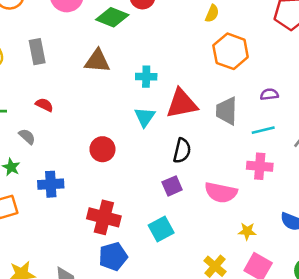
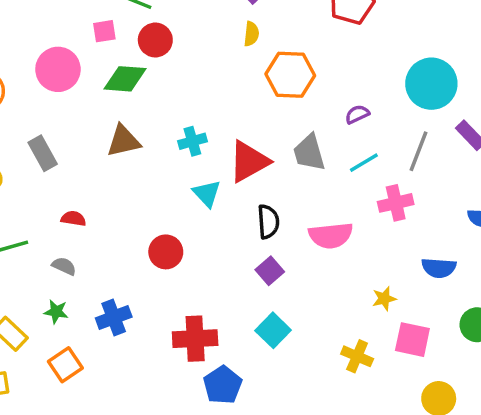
pink cross: (260, 166) -> (396, 203), moved
pink semicircle: (221, 192) -> (331, 235), moved

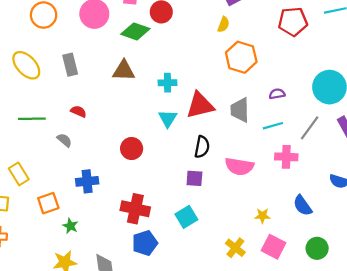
blue semicircle: (439, 268) -> (303, 206), turned 35
purple square: (270, 271) -> (194, 178), turned 30
green star: (56, 312) -> (70, 226), moved

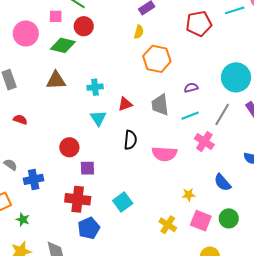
red triangle: (200, 105) -> (125, 104), size x0.6
gray semicircle: (64, 140) -> (10, 165), moved
pink cross: (286, 157) -> (204, 142), turned 36
purple square: (194, 178) -> (87, 168), moved
green circle: (317, 248) -> (229, 218), moved

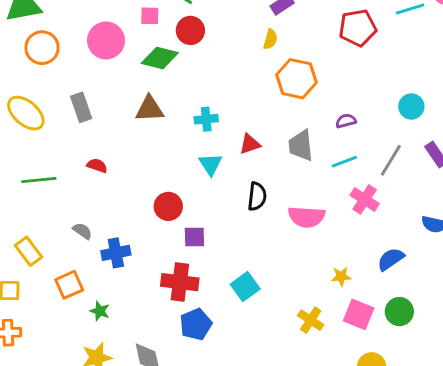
cyan circle: (236, 77) -> (411, 106), size x0.6
blue semicircle: (223, 182) -> (391, 259), turned 96

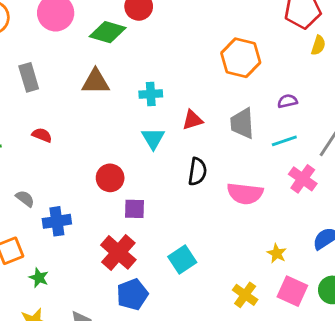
yellow semicircle: (270, 39) -> (318, 45), moved
yellow star: (341, 277) -> (277, 253), turned 30
red cross: (180, 282) -> (118, 252), turned 32

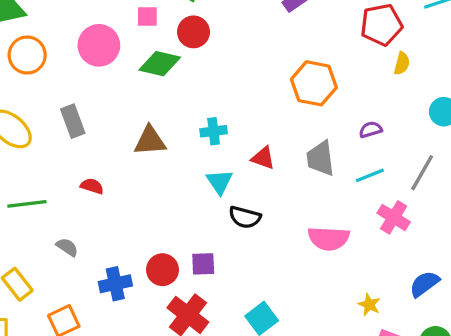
brown triangle: (96, 82) -> (150, 141), moved
red triangle: (192, 120) -> (263, 158), turned 40
black semicircle: (197, 172) -> (245, 217), moved, turned 100
red circle: (110, 178) -> (162, 270), moved
gray semicircle: (25, 199) -> (67, 247), moved

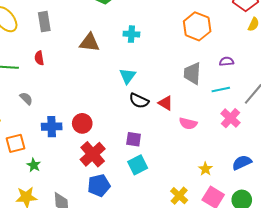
cyan cross: (214, 131) -> (131, 34), moved
red triangle: (263, 158) -> (166, 103), moved
red semicircle: (92, 186) -> (39, 58), moved, turned -128
pink semicircle: (329, 238) -> (188, 123), size x0.7
purple square: (203, 264) -> (134, 139), moved

